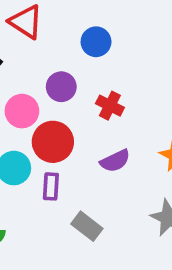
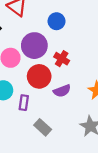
purple circle: (61, 87) -> (34, 46), size x1.5
red circle: (53, 142) -> (39, 76), moved

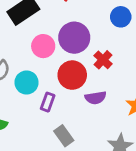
blue circle: (57, 21) -> (121, 17), moved

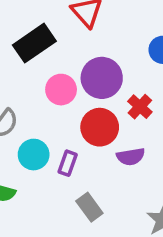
cyan circle: (27, 82) -> (34, 155), moved

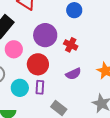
pink circle: (61, 90) -> (14, 49), moved
red circle: (100, 127) -> (38, 64), moved

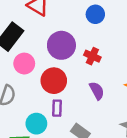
purple semicircle: (73, 74) -> (97, 91), turned -91
cyan circle: (20, 88) -> (36, 124), moved

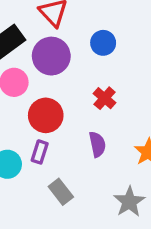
blue circle: (95, 14) -> (103, 43), moved
purple circle: (61, 45) -> (51, 56), moved

